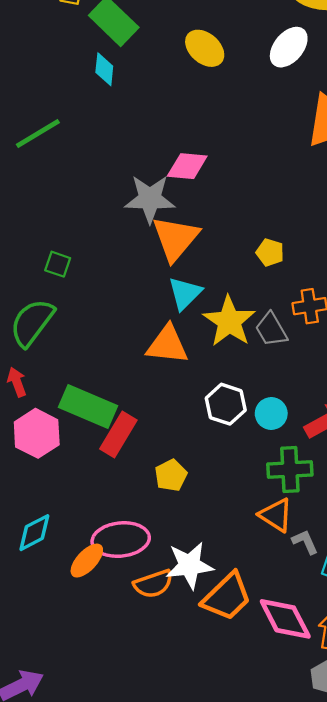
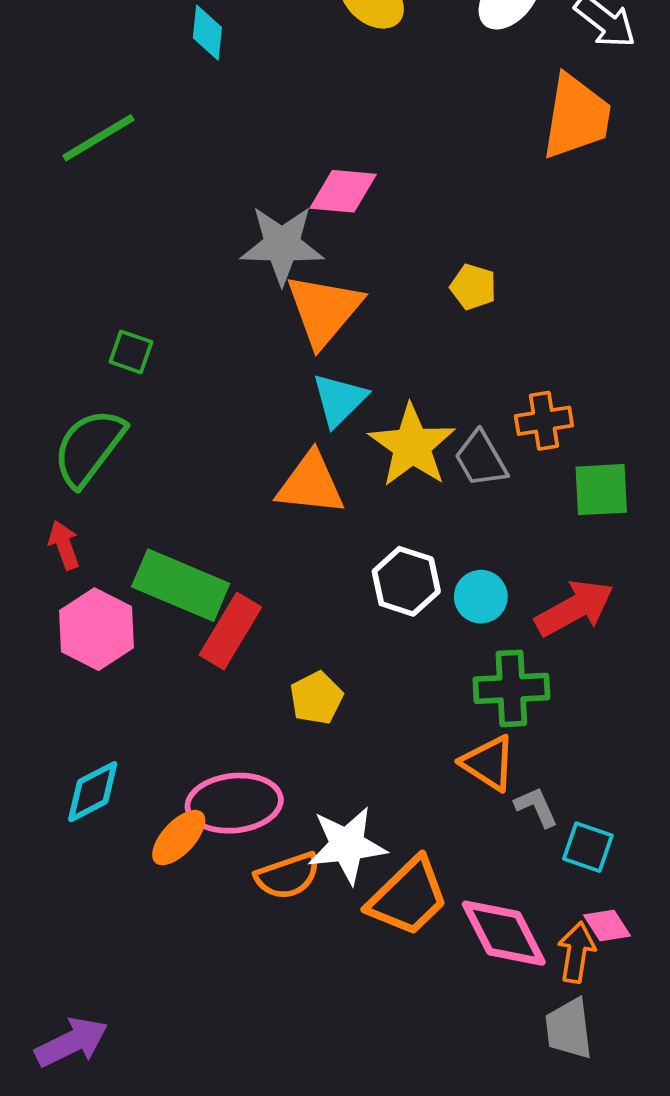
yellow pentagon: (270, 252) -> (473, 287), moved

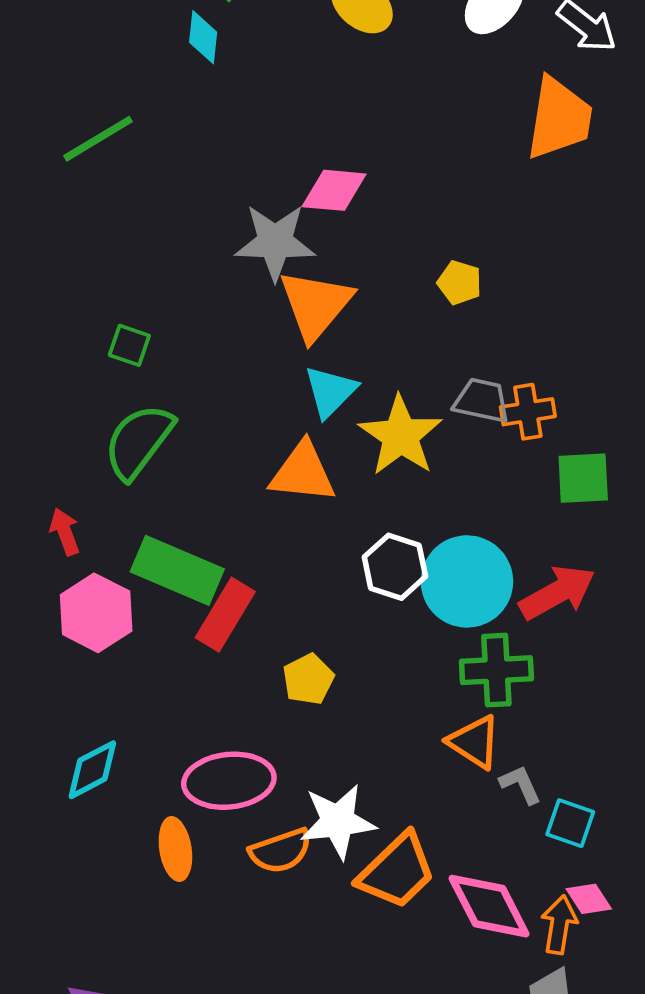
green semicircle: (89, 448) -> (139, 441), moved
gray trapezoid: (481, 459) -> (482, 401), moved, turned 132
cyan circle: (481, 597) -> (467, 581), size x1.8
orange ellipse: (179, 838) -> (175, 849), moved, turned -52

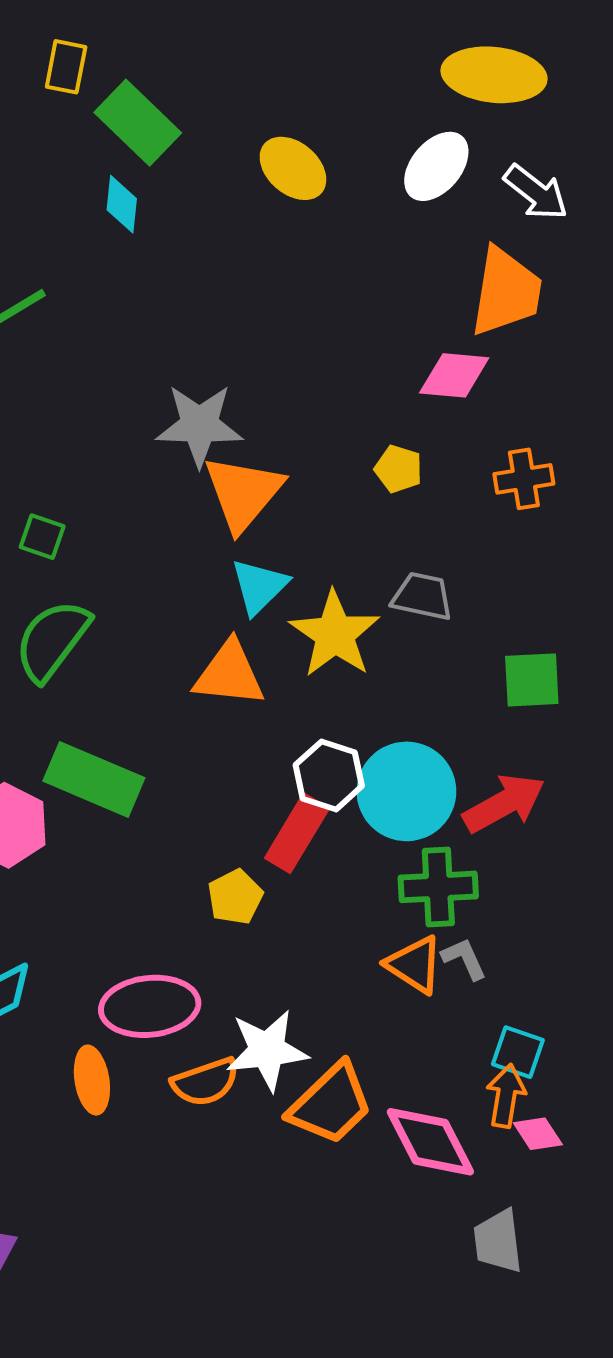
pink diamond: (334, 190) -> (454, 375), moved
orange cross: (528, 412) -> (524, 479), moved
red rectangle: (225, 615) -> (297, 833), moved
gray L-shape: (520, 784) -> (464, 959), moved
orange arrow: (559, 925) -> (506, 1096), moved

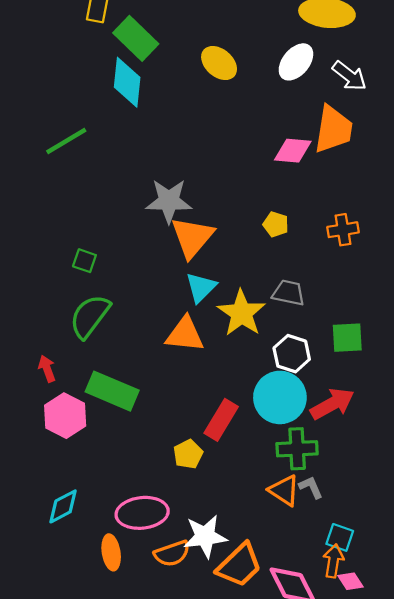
cyan diamond: (122, 204) -> (127, 82), size x1.6
pink diamond: (454, 375) -> (293, 151), moved
white hexagon: (329, 775) -> (292, 354), moved

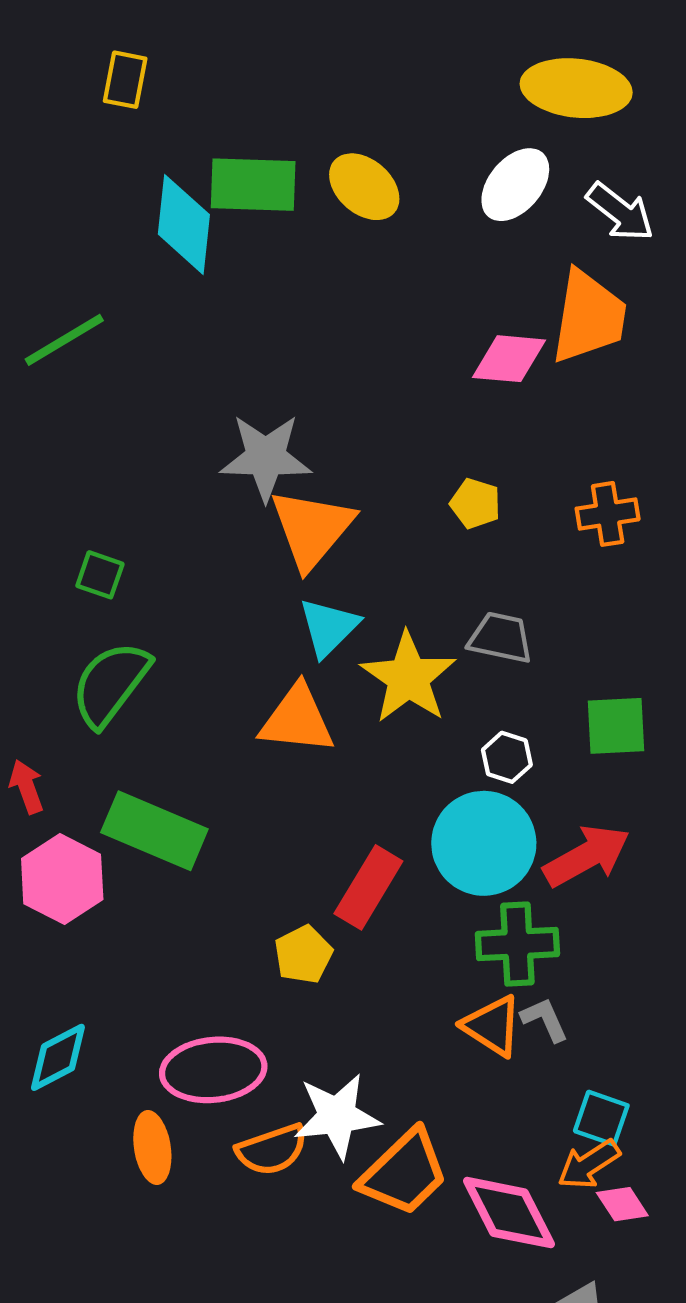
green rectangle: (136, 38) -> (253, 185), moved, turned -42
white hexagon: (292, 354) -> (507, 757), size x0.7
orange arrow: (333, 561) -> (589, 1164), turned -132

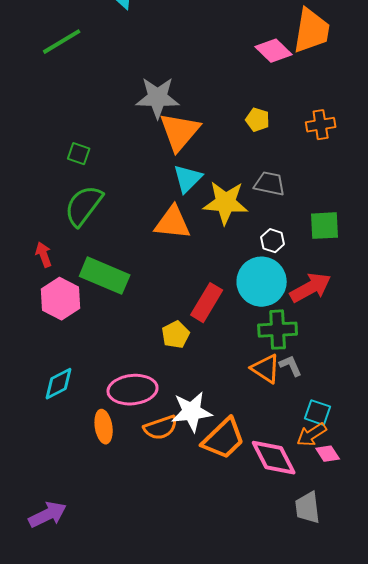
pink diamond: (509, 359) -> (274, 51), turned 39
yellow star: (408, 678) -> (226, 203), turned -30

